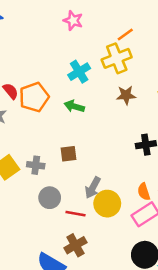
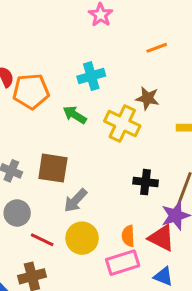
yellow cross: (117, 58) -> (122, 124), moved, turned 32
brown star: (126, 95) -> (147, 98), moved
brown square: (69, 154) -> (53, 168), size x1.5
gray arrow: (93, 188) -> (76, 200), moved

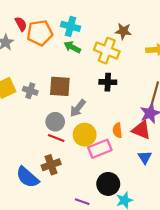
cyan cross: (91, 76) -> (71, 26), moved, turned 36
black cross: (146, 182) -> (108, 82), moved
gray circle: (17, 213) -> (55, 122), moved
pink rectangle: (123, 263) -> (100, 149), moved
blue triangle: (163, 276) -> (145, 157), turned 40

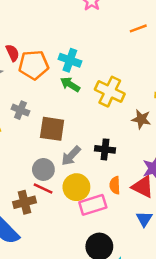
brown star: (123, 31) -> (141, 119), moved
black cross: (108, 82) -> (105, 149), moved
gray cross: (30, 91) -> (20, 110), moved
brown cross: (51, 165) -> (25, 202), moved

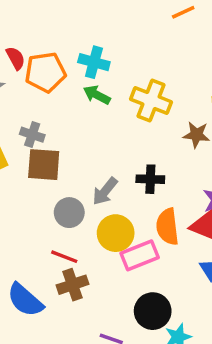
brown square: (52, 129) -> (44, 165), moved
orange semicircle: (115, 185) -> (167, 227), size x1.5
red line: (43, 189) -> (64, 257), moved
brown cross: (25, 202) -> (72, 285), moved

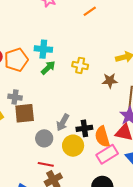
green arrow: (97, 95) -> (48, 68), turned 119
yellow cross: (151, 101) -> (80, 65), size x0.7
black cross: (150, 179) -> (84, 128), moved
pink rectangle: (140, 255) -> (107, 154), moved

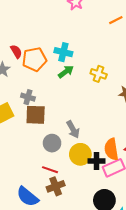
gray arrow: (63, 122) -> (73, 129), turned -66
black cross: (84, 128) -> (97, 161), moved

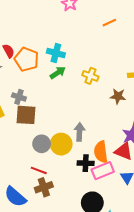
orange pentagon: (34, 59) -> (27, 59), turned 30
gray arrow: (73, 129) -> (79, 132), moved, turned -150
yellow circle: (80, 154) -> (61, 144), moved

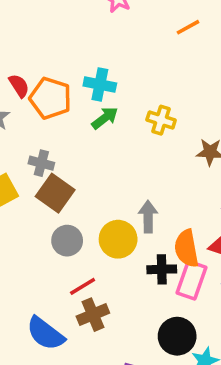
brown square: (26, 115) -> (55, 193), turned 35
gray circle: (42, 144) -> (67, 241), moved
red line: (39, 170) -> (83, 286), turned -49
pink rectangle: (103, 171) -> (192, 280), turned -45

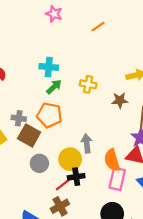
orange pentagon: (51, 98) -> (49, 115), moved
black cross: (162, 269) -> (76, 177), moved
red line: (83, 286) -> (63, 185), moved

